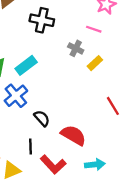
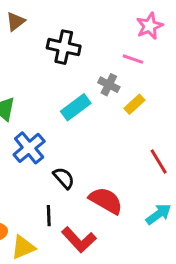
cyan rectangle: (26, 65) -> (76, 107), moved
cyan arrow: (95, 165) -> (159, 214), moved, turned -30

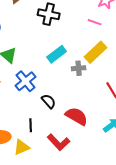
gray cross: (109, 85) -> (79, 68), moved, turned -32
yellow rectangle: (134, 104) -> (96, 52), size x1.6
black line: (49, 216) -> (31, 125), moved

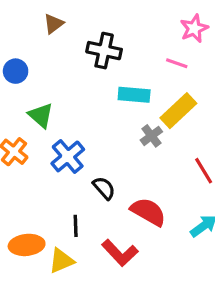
cyan rectangle: (57, 54) -> (134, 95), moved, turned 42
gray cross: (79, 68) -> (151, 136), turned -32

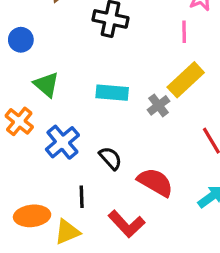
pink line: (177, 63) -> (184, 32), turned 70
cyan rectangle: (134, 95) -> (112, 93), moved
blue cross: (68, 156) -> (62, 142), moved

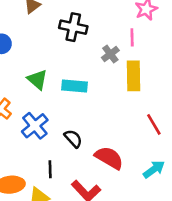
yellow rectangle: (186, 80) -> (133, 76), turned -48
green triangle: (46, 85) -> (37, 80), moved
gray cross: (159, 105) -> (110, 54), moved

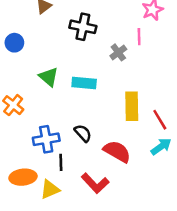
yellow rectangle: (133, 76) -> (132, 106), moved
blue cross: (35, 126) -> (46, 139), moved, turned 30
cyan arrow: (154, 169) -> (161, 147), moved

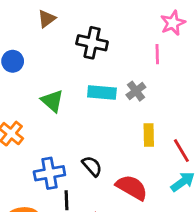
gray cross: (118, 52) -> (136, 91), moved
cyan rectangle: (84, 83) -> (102, 92), moved
yellow rectangle: (132, 106) -> (149, 135), size x0.7

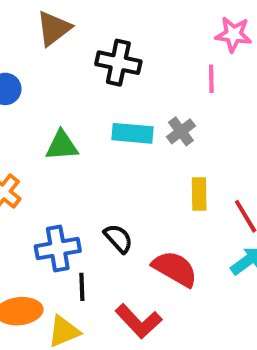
brown triangle: (47, 19) -> (54, 28), size x1.4
pink star: (173, 23) -> (233, 34), turned 30
green triangle: (52, 101) -> (62, 145), turned -45

